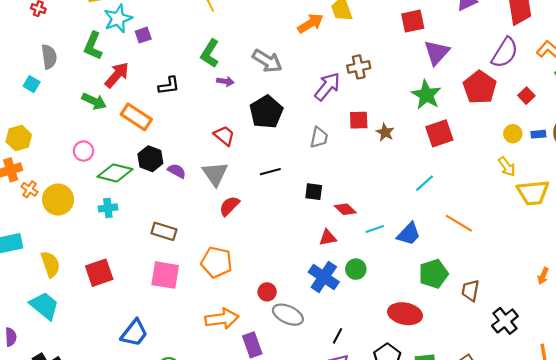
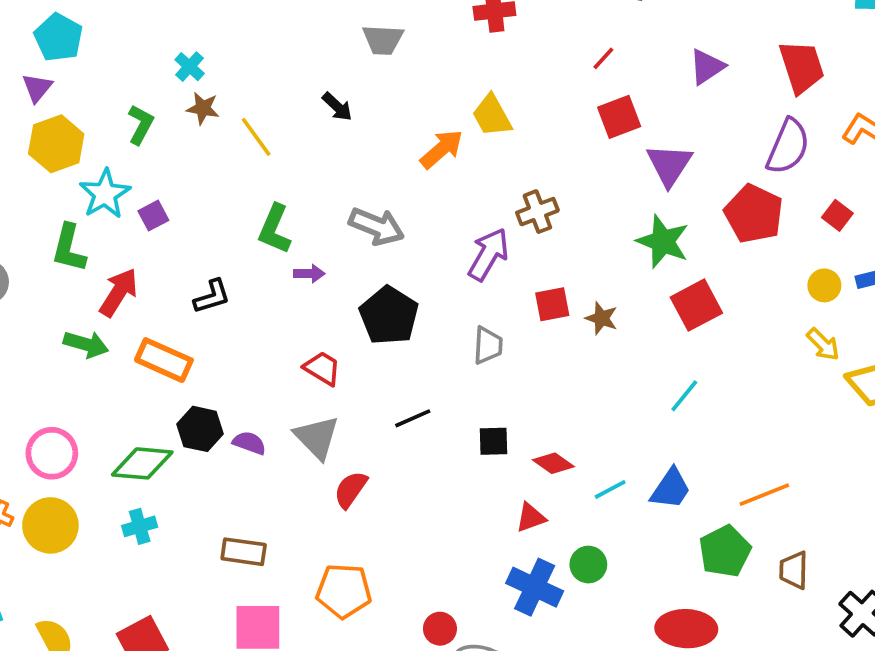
pink circle: (83, 151) -> (52, 453), moved, size x1.4
orange line: (459, 223) -> (764, 495), moved, turned -44

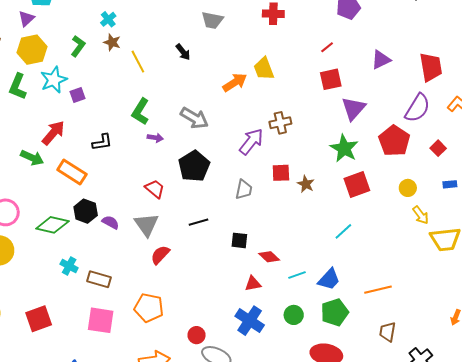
green L-shape: (69, 248) -> (18, 87), moved
yellow circle: (824, 285) -> (408, 188), moved
cyan cross: (140, 526) -> (69, 266), moved, turned 36
green pentagon: (725, 551) -> (335, 312), moved
green circle: (588, 565) -> (294, 315), moved

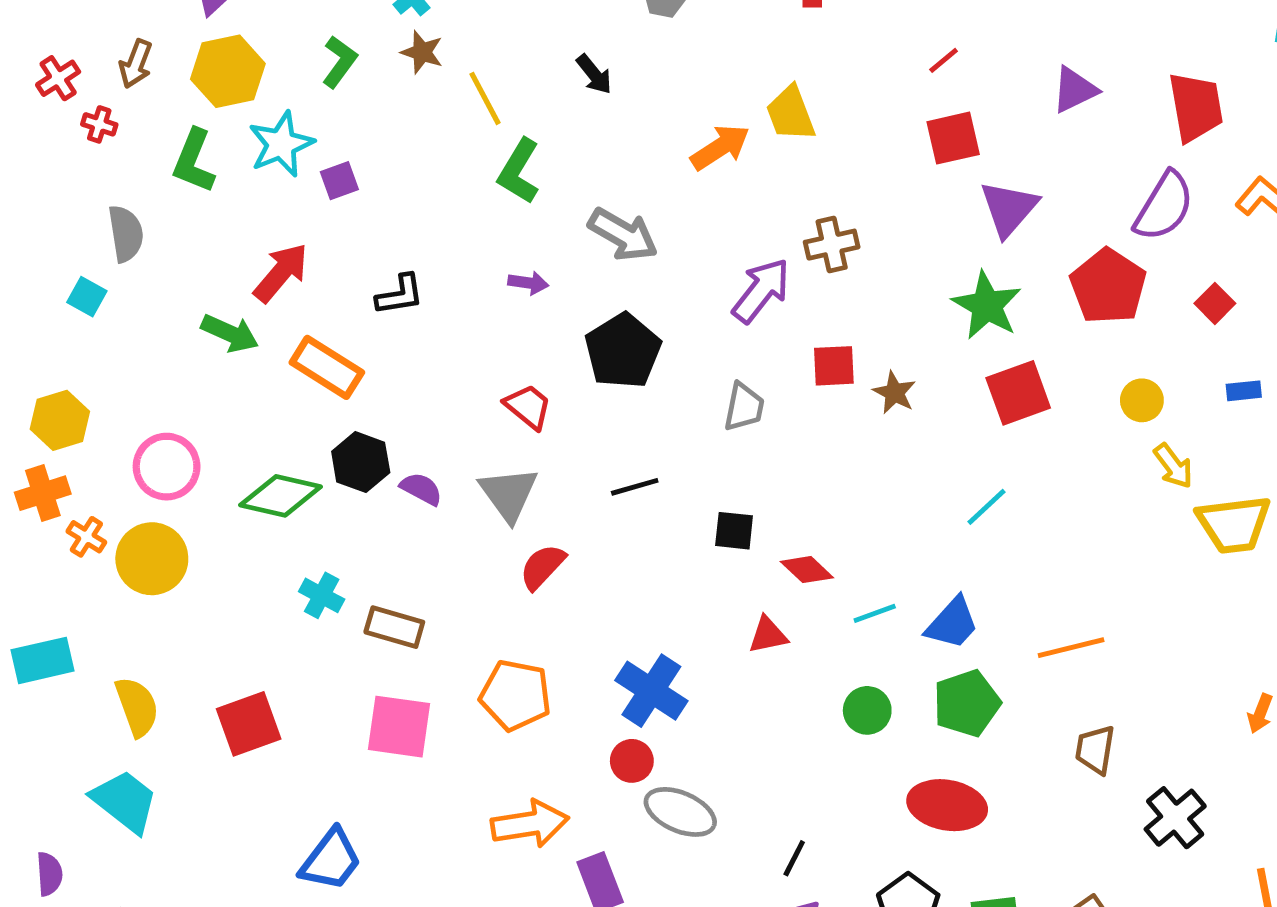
green L-shape: (140, 112) -> (519, 171), moved
blue cross: (250, 321) -> (651, 691), moved

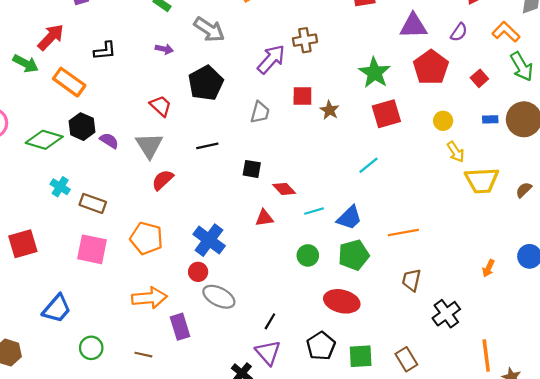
purple semicircle: (1164, 206) -> (459, 32), size x0.6
purple triangle: (1009, 208) -> (413, 26), moved, turned 44

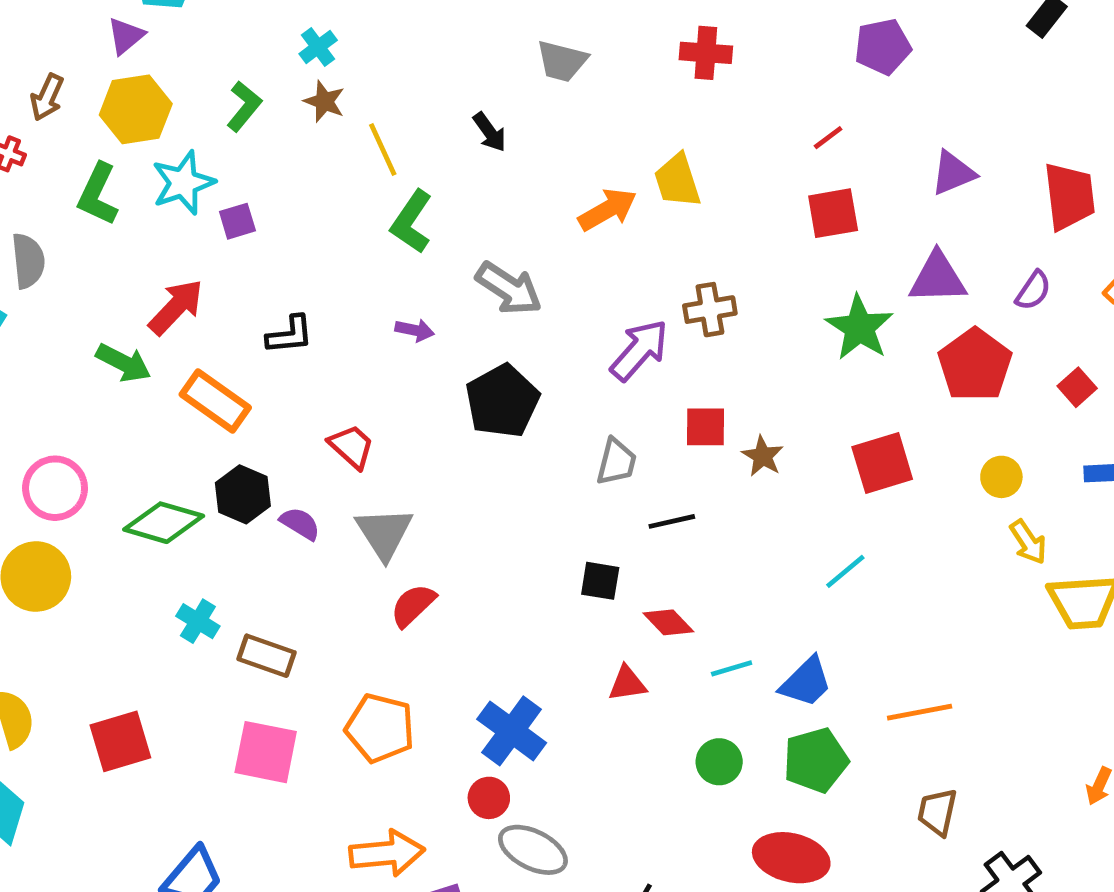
green star: (375, 73) -> (859, 328), moved
red trapezoid: (161, 106) -> (352, 447), moved
black line: (207, 146) -> (672, 521), moved

